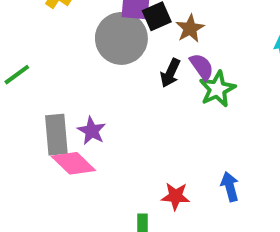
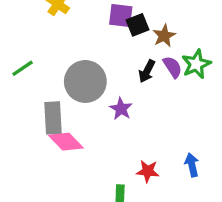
gray circle: (121, 38) -> (85, 81), moved
green star: (217, 89) -> (196, 64), moved
purple star: (92, 131) -> (121, 109), moved

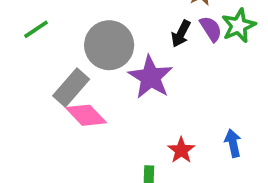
purple star: (121, 109) -> (150, 77), size x1.6
gray rectangle: (53, 118) -> (71, 88), turned 44
red star: (148, 171) -> (181, 150), turned 30

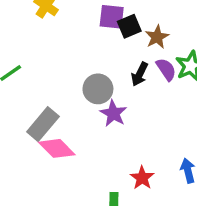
gray circle: (109, 45) -> (98, 89), moved, size x0.7
purple star: (150, 77) -> (113, 113), size x0.7

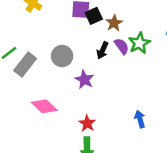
gray circle: (98, 89) -> (62, 56), moved
gray rectangle: (43, 124) -> (25, 65), moved
red star: (142, 178) -> (87, 123), moved

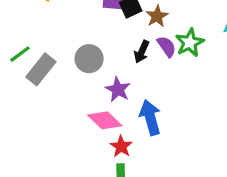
pink diamond: (44, 106) -> (105, 120), moved
blue arrow: (140, 119) -> (150, 117), moved, size x1.5

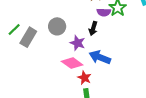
purple semicircle: (167, 46) -> (104, 12), turned 136
black arrow: (142, 52) -> (93, 28), moved
blue arrow: (150, 117) -> (100, 57), turned -45

